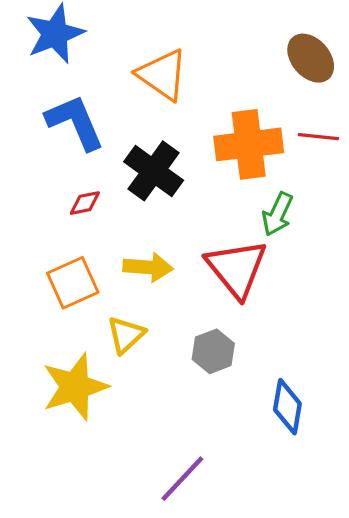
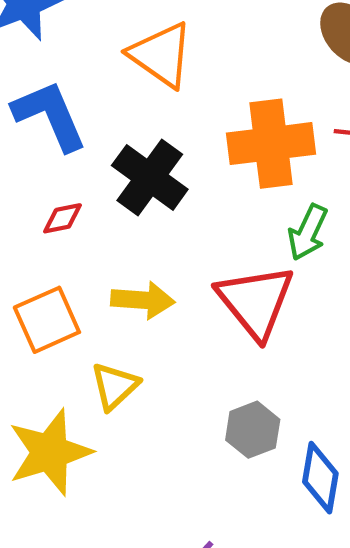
gray hexagon: (213, 351) -> (253, 430), moved

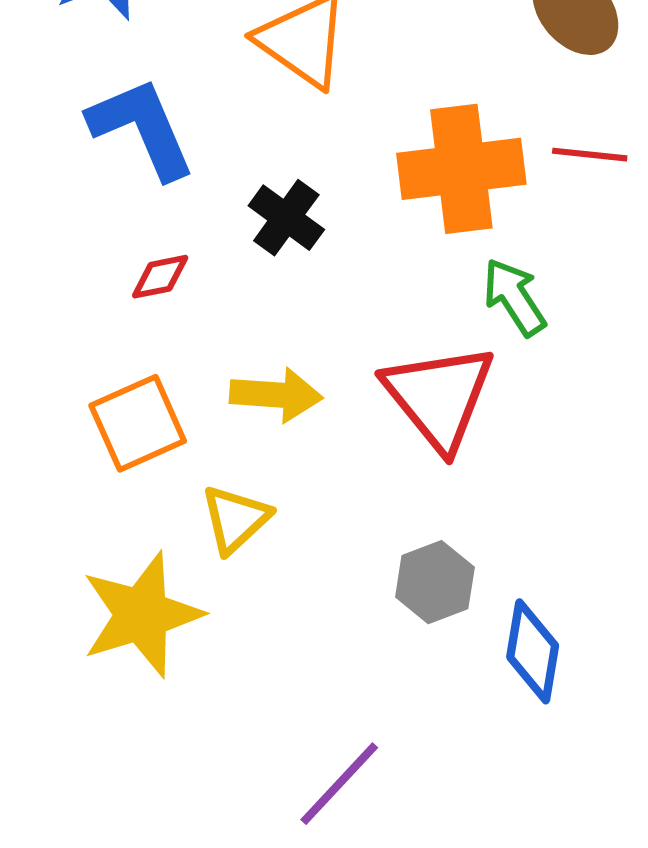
black cross: (150, 177) -> (286, 218), size x0.7
green arrow: (308, 232) -> (514, 297), turned 122

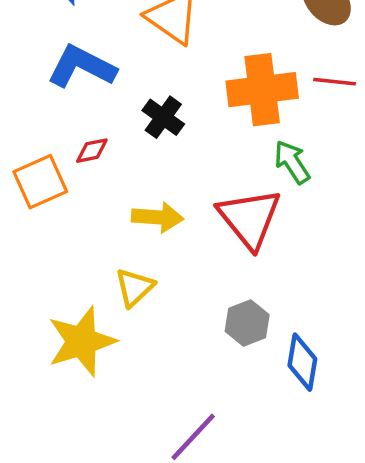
blue L-shape: (142, 128) -> (82, 67), turned -40
orange square: (138, 423) -> (40, 182), moved

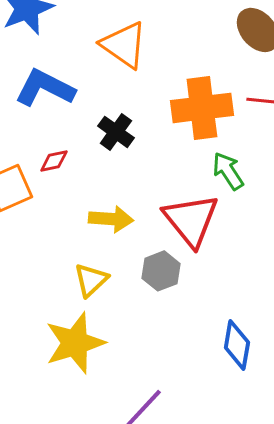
gray hexagon: (247, 323) -> (161, 271), moved
yellow star: (82, 341) -> (75, 343), moved

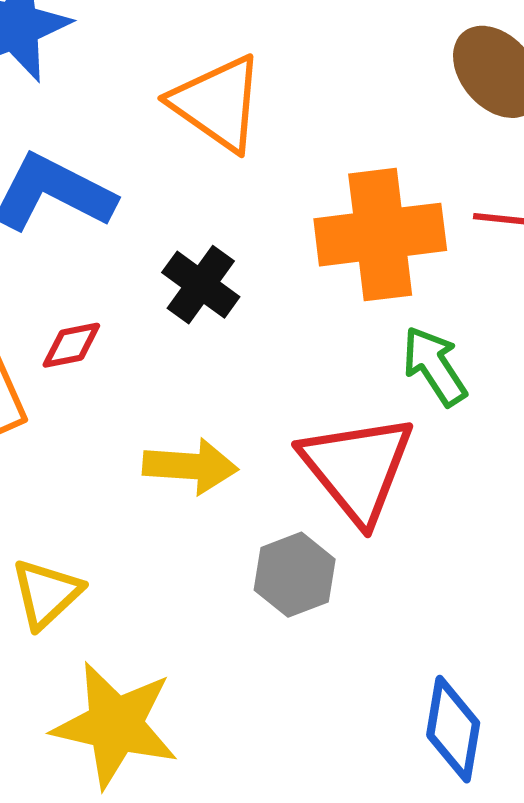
yellow triangle: (91, 280) -> (46, 593), moved
yellow star: (75, 343) -> (115, 725), turned 30

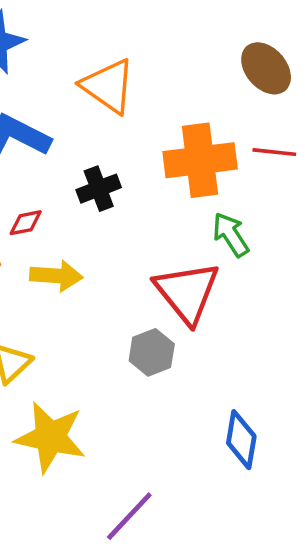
black cross: (201, 285) -> (99, 189), turned 33
yellow arrow: (190, 466) -> (56, 276), moved

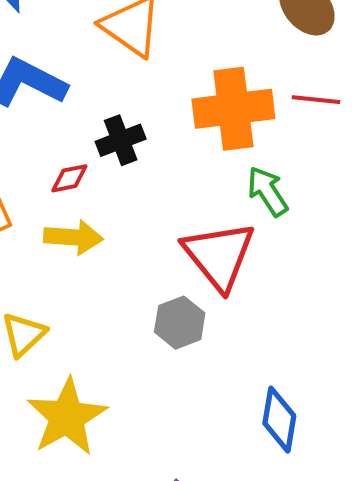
red diamond: (26, 223) -> (69, 178), moved
yellow star: (50, 437) -> (67, 417), turned 30

